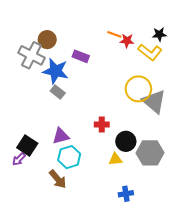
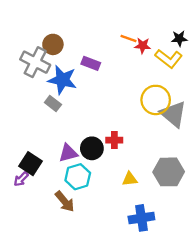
gray rectangle: (58, 92) -> (53, 103), moved
black circle: (126, 141) -> (92, 148), moved
blue cross: (126, 194) -> (141, 218), size x1.5

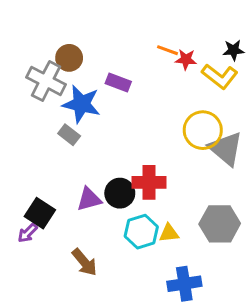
red cross: (114, 140) -> (149, 182), size x1.5
cyan hexagon: (78, 177) -> (141, 232), moved

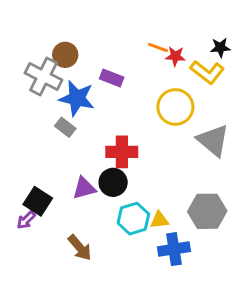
yellow circle: (203, 130) -> (175, 107), moved
red cross: (149, 182) -> (122, 152), moved
blue cross: (184, 284) -> (174, 249), moved

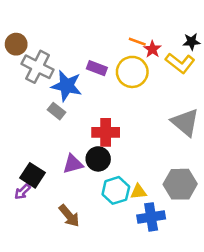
brown circle: (65, 55) -> (16, 44), moved
red star: (175, 56) -> (152, 49), turned 30
yellow circle: (175, 107) -> (132, 72), moved

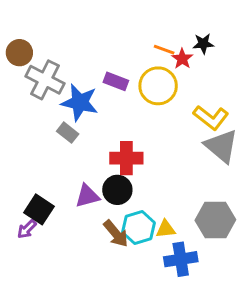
black star: (191, 42) -> (203, 44), moved
yellow L-shape: (180, 63) -> (211, 118), moved
brown arrow: (69, 216) -> (116, 234), moved

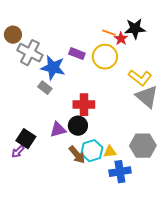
black star: (203, 44) -> (135, 29), size x1.5

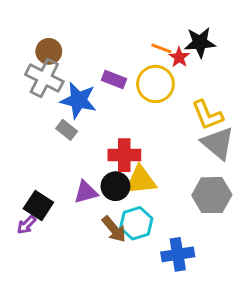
brown circle: (13, 35) -> (49, 51), moved
yellow L-shape: (140, 78) -> (207, 115), turned 30
gray hexagon: (143, 146) -> (212, 195), moved
yellow triangle: (110, 152) -> (141, 180), moved, size x1.6

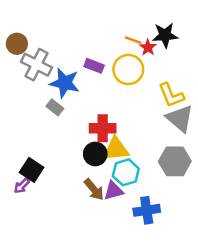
brown circle: (49, 51) -> (17, 44), moved
purple triangle: (86, 192) -> (114, 191), moved
cyan hexagon: (136, 223) -> (126, 172), moved

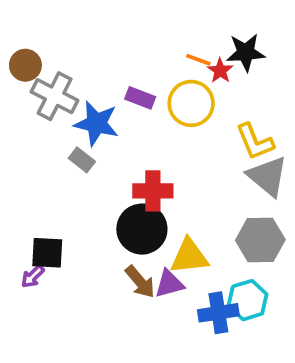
yellow triangle: (116, 149) -> (189, 256), moved
black circle: (95, 154) -> (142, 229), size x1.4
black square: (32, 170) -> (47, 253), turned -30
cyan hexagon: (126, 172) -> (248, 300), moved

